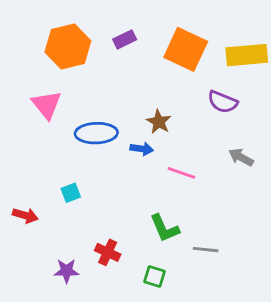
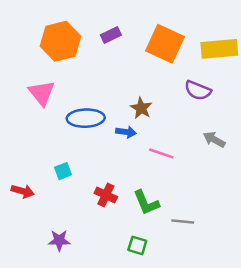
red cross: (108, 252) -> (106, 195), moved

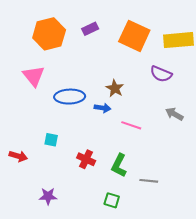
cyan square: (63, 171) -> (51, 140), turned 32
green L-shape: (146, 203) -> (119, 165), turned 50

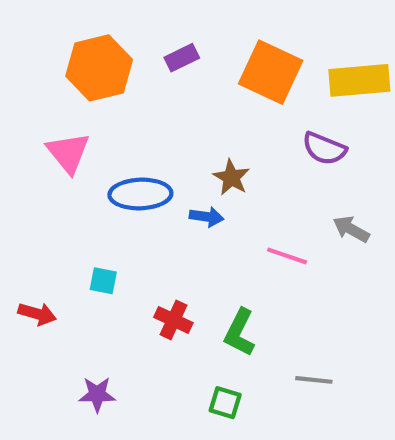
pink line: (131, 125) -> (287, 256), moved
gray line: (149, 181) -> (314, 380), moved

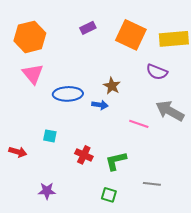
orange hexagon: (99, 68) -> (30, 37), moved
gray arrow: (351, 229) -> (170, 111), size x1.6
green L-shape: (240, 332) -> (116, 161), turned 50

